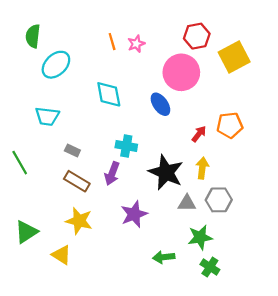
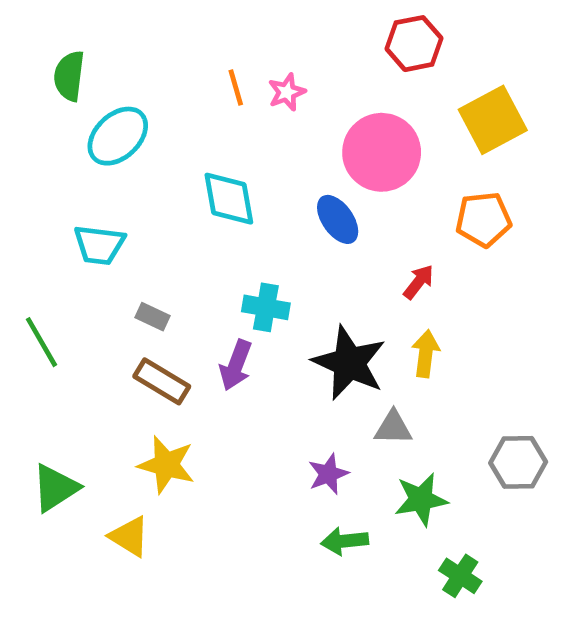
red hexagon: (197, 36) -> (414, 44), moved
orange pentagon: (230, 125) -> (483, 219), moved
gray hexagon: (219, 200) -> (518, 462), moved
purple star: (134, 214) -> (328, 474), moved, size x0.7
green cross: (210, 267) -> (460, 576), moved

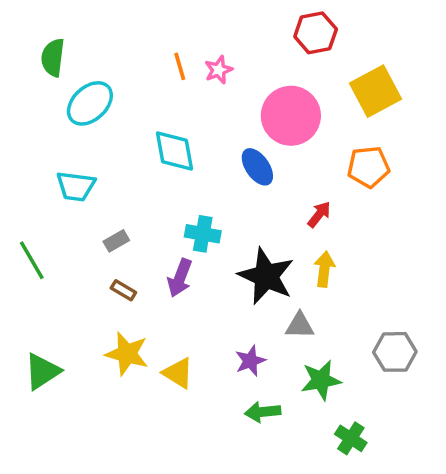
gray rectangle: (152, 317) -> (116, 241), turned -55
brown rectangle: (162, 381) -> (123, 290), size x0.6
yellow triangle: (129, 536) -> (178, 373), moved

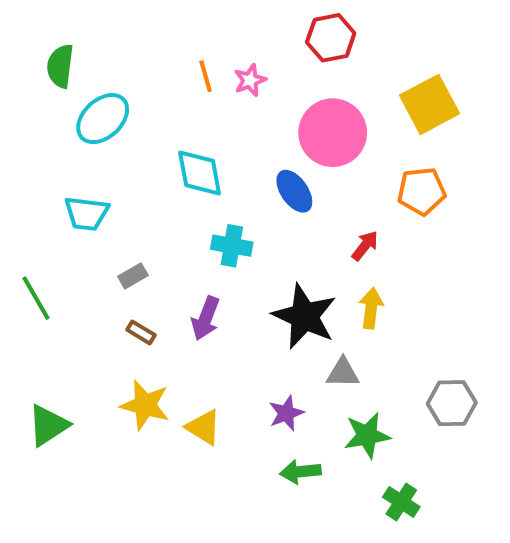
red hexagon: (316, 33) -> (331, 38), moved
cyan cross: (203, 234) -> (232, 246), moved

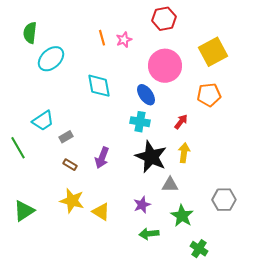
cyan trapezoid: (87, 213) -> (43, 121), moved, turned -40
cyan cross: (232, 246) -> (140, 122), moved
green star: (367, 435) -> (182, 216), turned -30

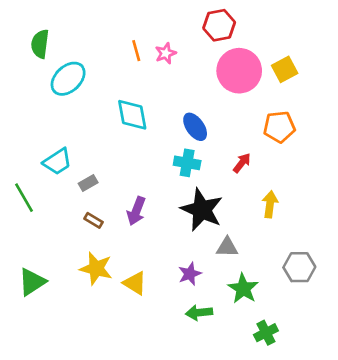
yellow square: (213, 52) -> (285, 69), size x0.7
pink circle: (165, 66) -> (239, 71), moved
yellow arrow: (184, 153) -> (270, 204), moved
green cross: (199, 249) -> (266, 333), turned 30

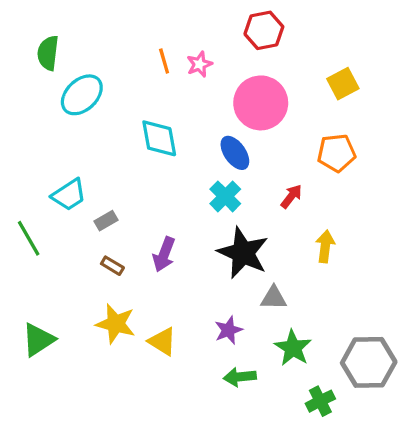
pink circle: (239, 71) -> (261, 103), moved
cyan cross: (187, 163) -> (225, 196), turned 35
gray hexagon: (299, 267) -> (369, 362), moved, size x1.4

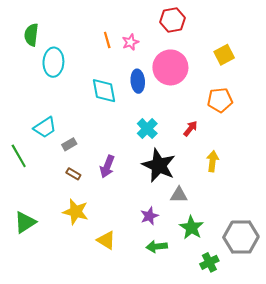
cyan ellipse: (82, 95) -> (53, 62), turned -44
blue ellipse: (235, 153) -> (138, 81), moved, turned 30
yellow triangle: (162, 341) -> (106, 240), moved

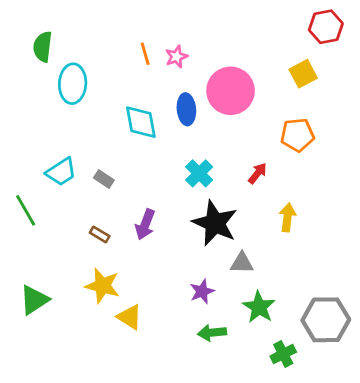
red hexagon: (173, 20) -> (326, 27), moved
gray rectangle: (69, 144) -> (104, 179), moved, turned 64
yellow triangle: (106, 240) -> (129, 317), moved

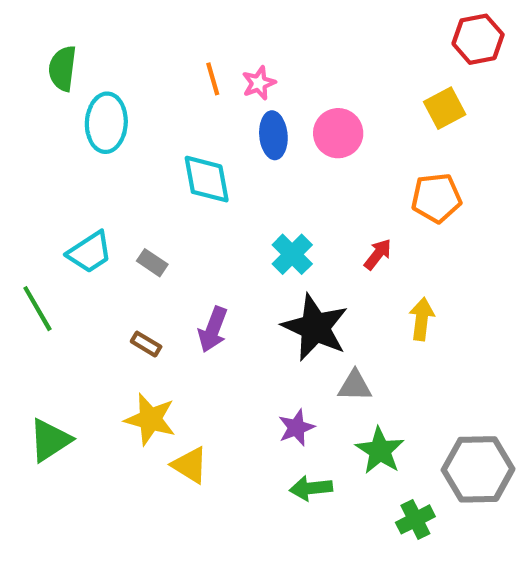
pink circle: (231, 91) -> (338, 133), size x0.7
blue ellipse: (186, 109) -> (273, 135), moved

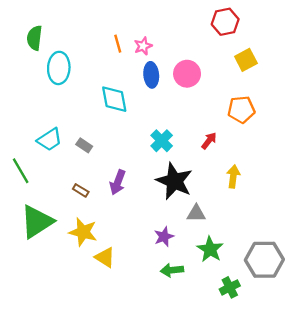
red hexagon: (478, 39) -> (225, 22), moved
green triangle: (50, 440) -> (37, 222), moved, size x1.4

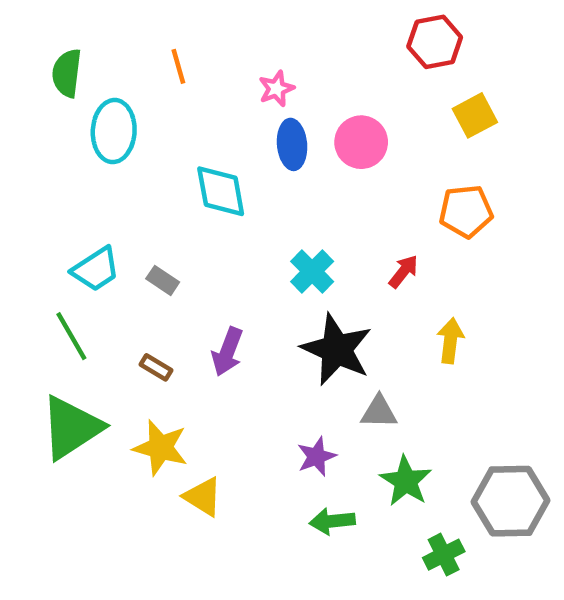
orange line: (118, 44) -> (178, 66), moved
green line: (21, 171) -> (71, 336), moved

